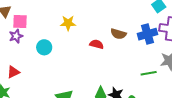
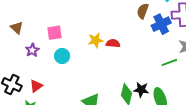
pink square: (20, 21) -> (55, 33), moved
yellow star: (68, 23) -> (96, 40), moved
brown semicircle: (118, 34) -> (143, 11), moved, turned 105

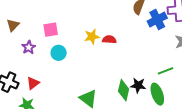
brown triangle: (17, 28) -> (13, 25), turned 32
green line: (169, 62) -> (166, 71), moved

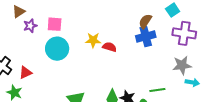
blue cross: (157, 20) -> (146, 36), moved
purple star: (29, 47) -> (30, 26), moved
cyan circle: (59, 53) -> (57, 49), size x1.5

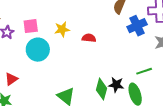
blue cross: (146, 36) -> (137, 26), moved
yellow star: (93, 40) -> (62, 29), moved

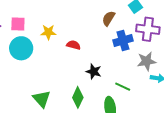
green line: (144, 71) -> (123, 87), turned 35
black star: (116, 85) -> (94, 72), moved

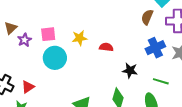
brown semicircle: (109, 18) -> (147, 17), moved
blue cross: (123, 41) -> (155, 48), moved

